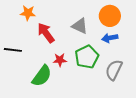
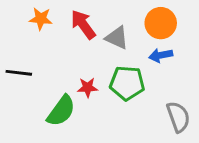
red arrow: (46, 33) -> (83, 25), moved
green pentagon: (87, 57) -> (127, 83), turned 30
gray semicircle: (114, 70) -> (178, 117), moved, turned 135

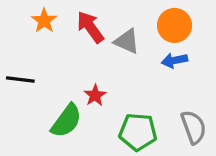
orange star: (41, 19) -> (44, 21), turned 30
green pentagon: (127, 83) -> (138, 132), moved
red star: (88, 87) -> (95, 95), turned -30

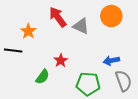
orange star: (44, 21) -> (28, 31), moved
blue arrow: (174, 60) -> (111, 61), moved
green semicircle: (66, 121) -> (43, 77), size x0.7

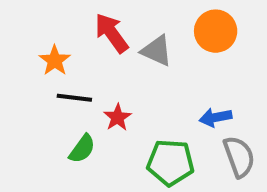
black line: (13, 50) -> (74, 98), moved

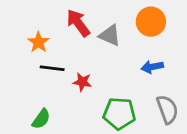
red star: (117, 117) -> (82, 82), turned -30
blue arrow: (216, 117) -> (152, 67), moved
green semicircle: (82, 149) -> (41, 119), moved

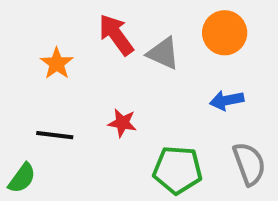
black line: (52, 68) -> (55, 135), moved
green semicircle: (41, 119) -> (22, 178), moved

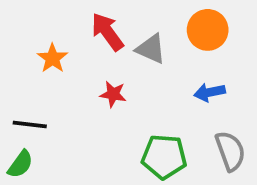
red star: (122, 123) -> (113, 94), moved
black line: (55, 135) -> (30, 124), moved

